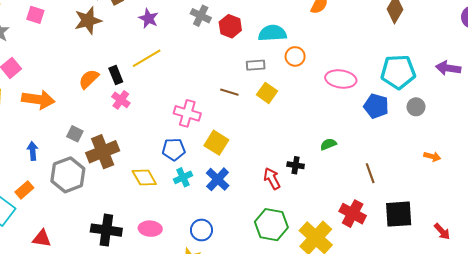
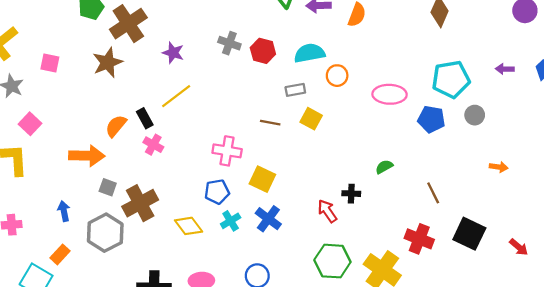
purple arrow: (448, 68) -> (505, 69), size x0.7
orange arrow: (38, 99) -> (87, 156), moved
black square: (399, 214) -> (469, 234), turned 36

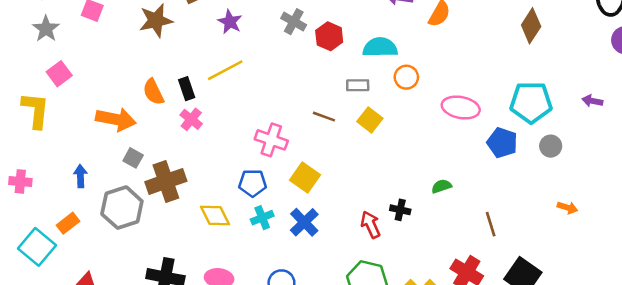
orange semicircle: (116, 126) -> (153, 92), turned -75

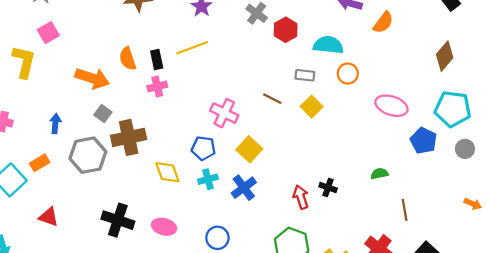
brown diamond: (531, 26) -> (445, 56), moved
pink cross: (191, 119) -> (157, 87), turned 30
green semicircle: (441, 186) -> (379, 174), moved

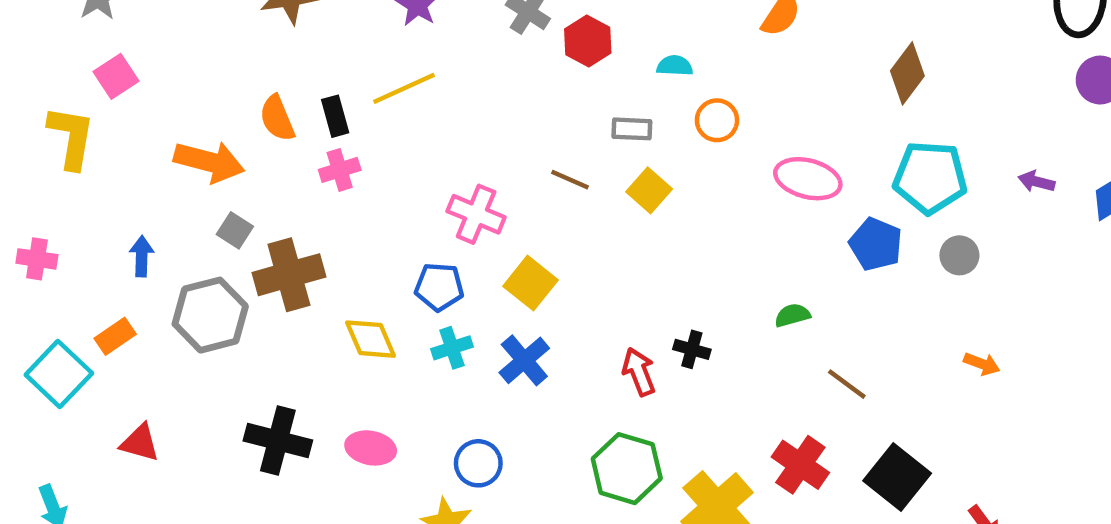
cyan semicircle: (328, 45) -> (675, 66), size x0.6
brown line: (405, 210) -> (847, 384), turned -40

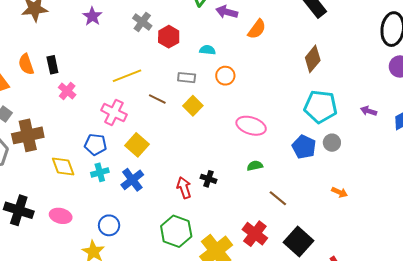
yellow line: (404, 88) -> (127, 76), moved
pink cross: (340, 170) -> (67, 91), moved, turned -36
pink ellipse: (808, 179) -> (251, 126), moved
blue pentagon: (876, 244) -> (304, 147), moved

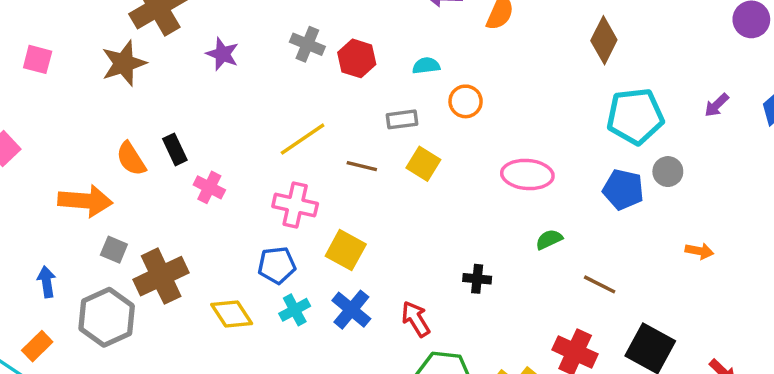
purple arrow: (369, 111) -> (717, 105), turned -49
red arrow: (184, 188) -> (416, 319), moved

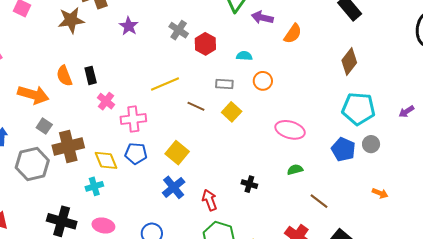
pink cross: (295, 205) -> (133, 119), moved, turned -30
cyan cross: (295, 310) -> (94, 186), moved
yellow diamond: (232, 314) -> (106, 160), moved

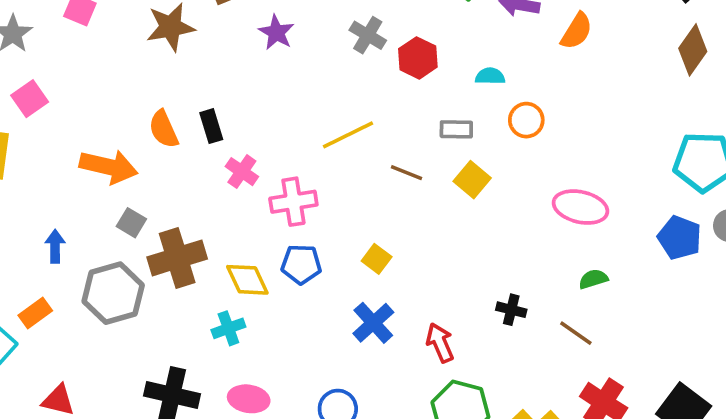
brown diamond: (349, 62) -> (693, 50), moved
yellow square: (177, 153) -> (377, 259), size x0.7
brown line: (319, 201) -> (576, 333), moved

